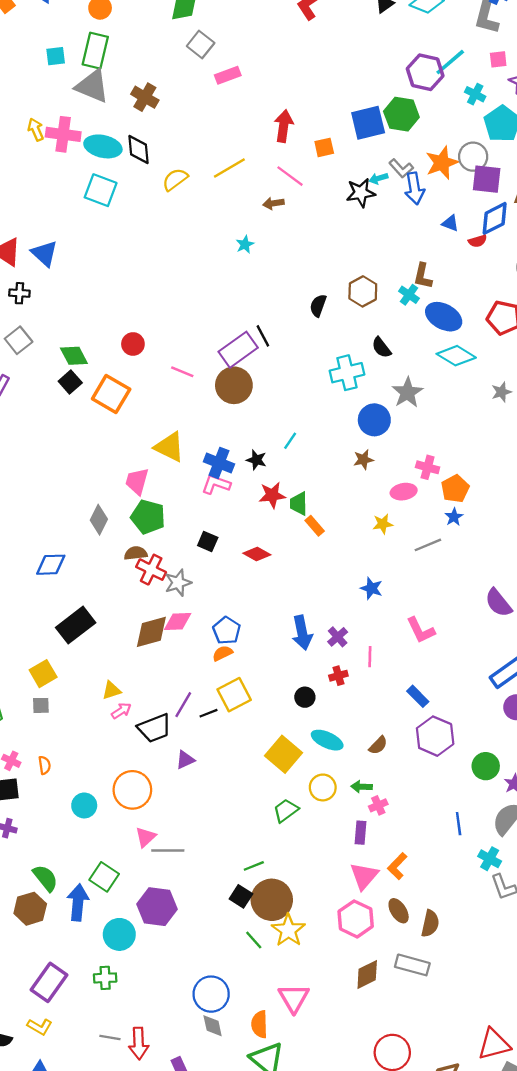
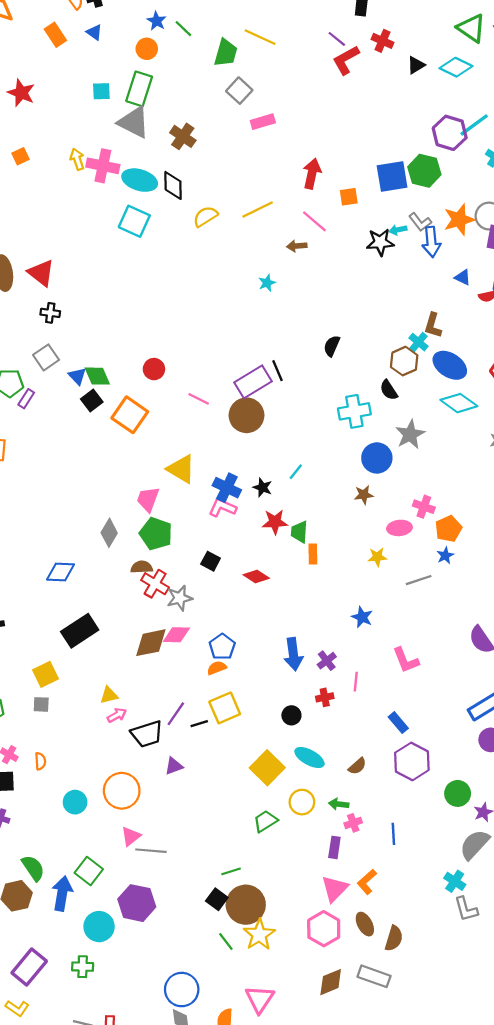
blue triangle: (45, 253) -> (77, 376), moved, size x0.7
brown hexagon: (363, 291) -> (404, 361), moved
orange rectangle: (315, 526) -> (313, 554), turned 36
blue line: (459, 824) -> (393, 834), moved

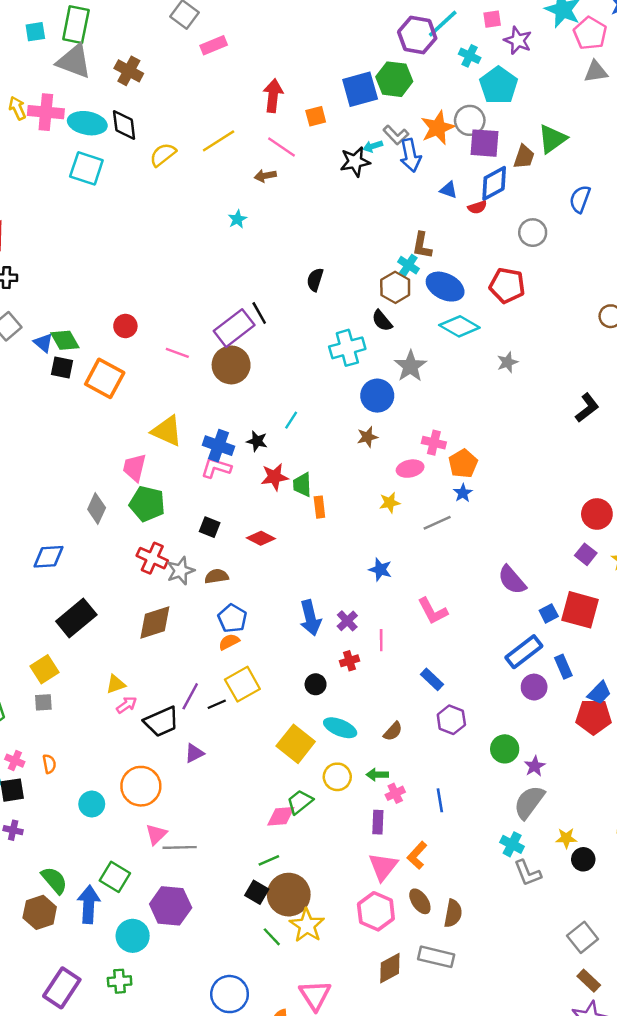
black square: (92, 401) -> (62, 367), turned -35
brown semicircle: (142, 567) -> (217, 576), moved
pink diamond: (176, 635) -> (281, 816), moved
purple hexagon: (412, 761) -> (451, 720), size x0.7

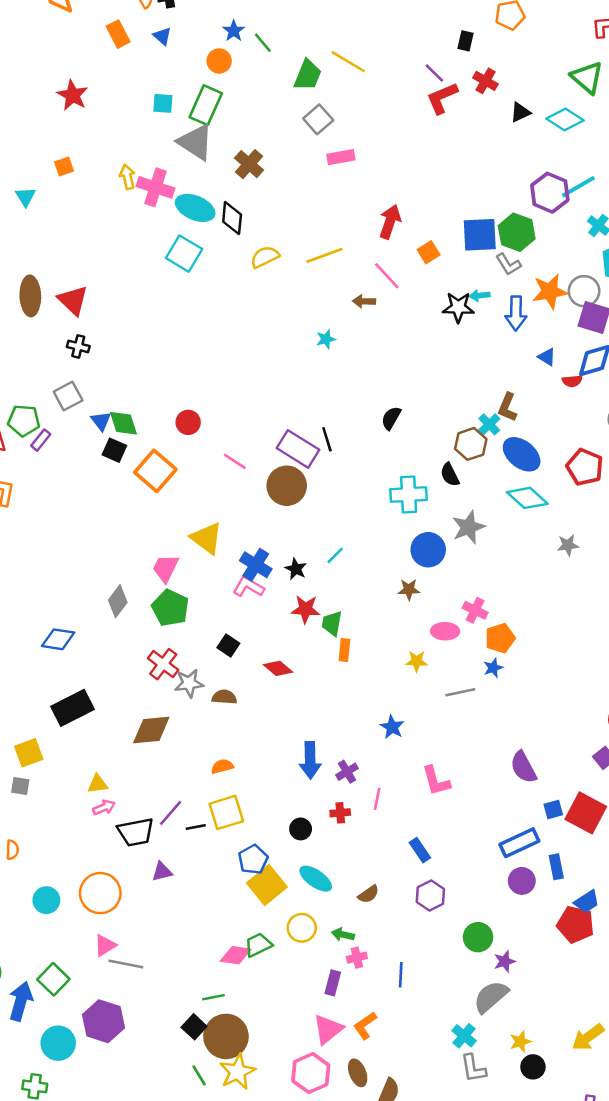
orange square: (316, 116) -> (429, 252), turned -30
gray L-shape: (396, 135) -> (508, 264), moved
purple rectangle: (234, 328) -> (298, 449), turned 57
blue pentagon: (232, 618) -> (253, 859), moved
yellow star: (566, 838) -> (520, 1042), turned -30

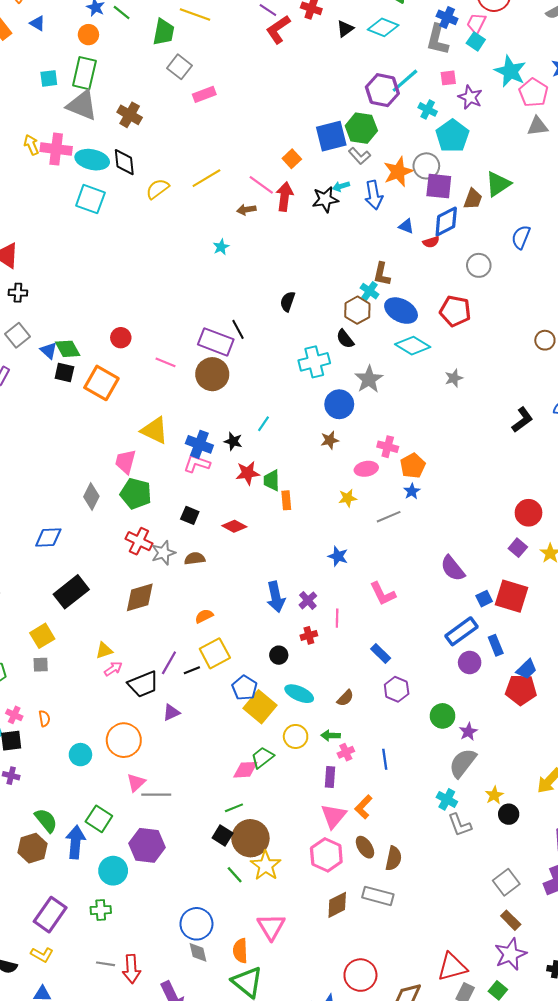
red arrow: (390, 222) -> (285, 197), moved

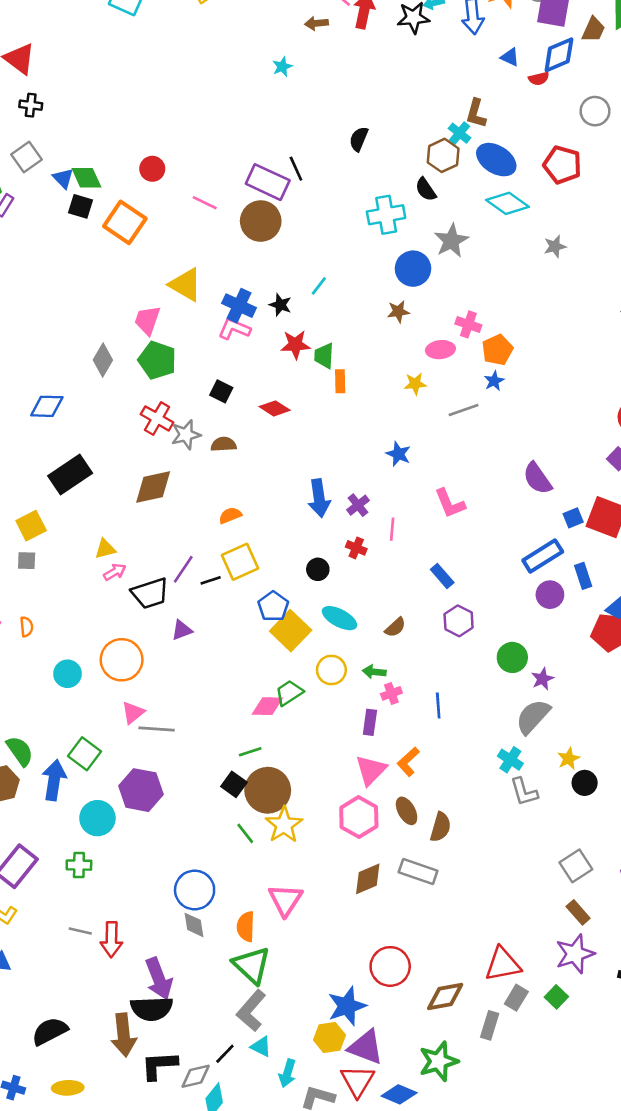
red cross: (309, 635) -> (356, 548), turned 35

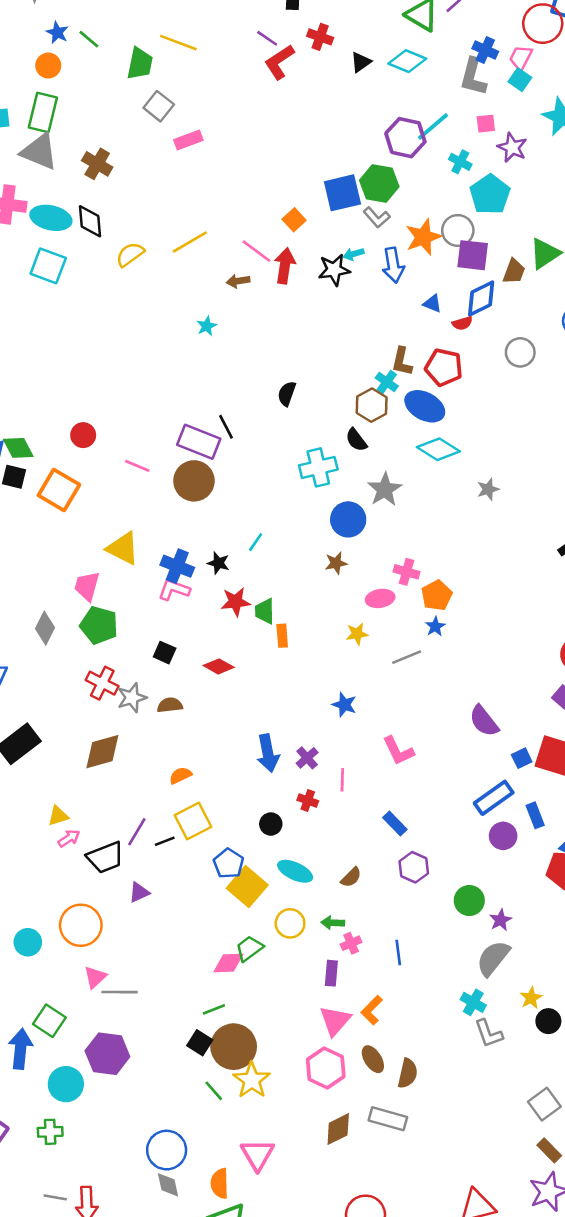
red pentagon: (562, 165) -> (444, 367), moved

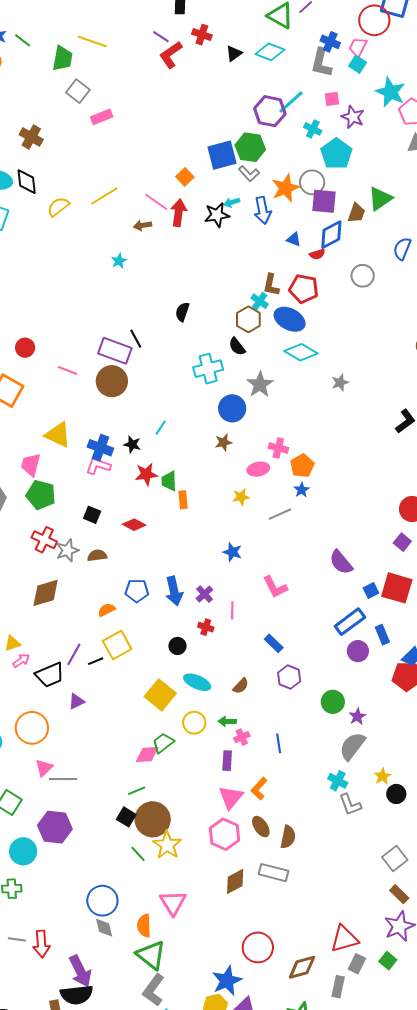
blue pentagon: (229, 863) -> (137, 591), moved, turned -30

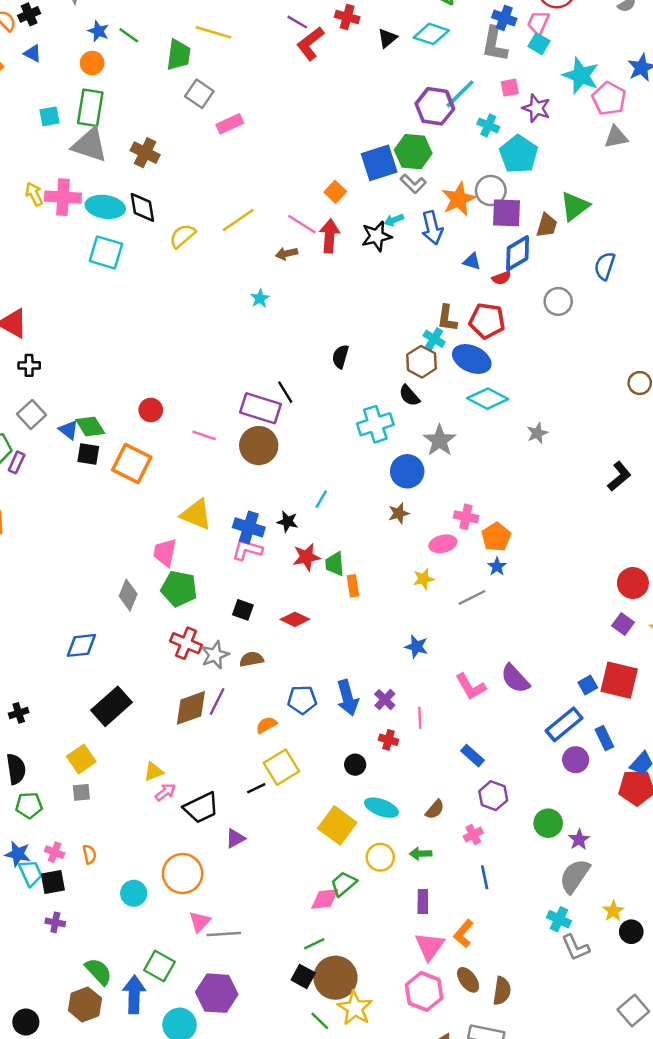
purple semicircle: (341, 562) -> (515, 679), moved
purple line: (74, 654) -> (217, 701), moved
pink cross: (242, 737) -> (473, 835), moved

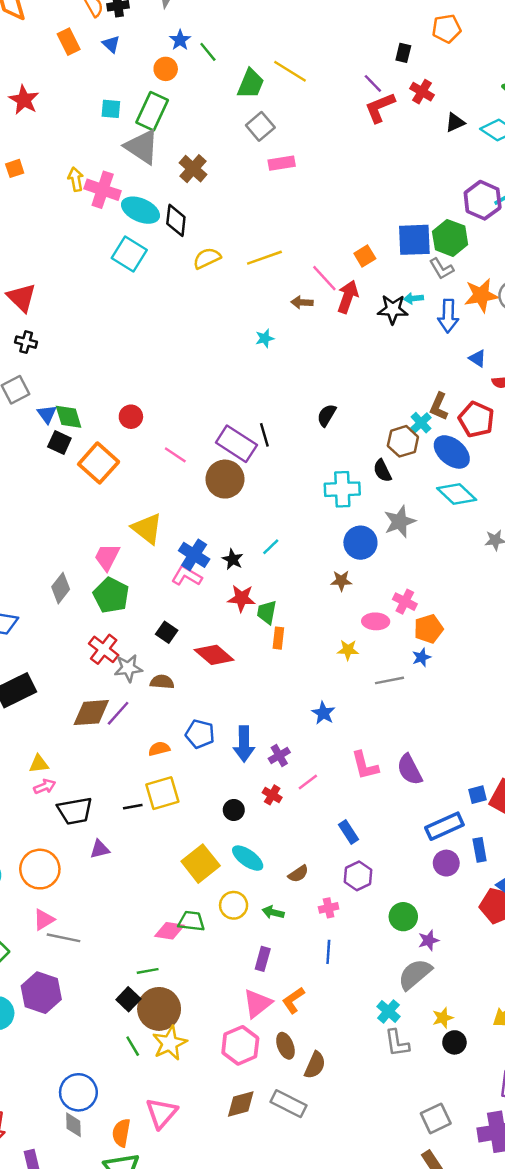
red diamond: (295, 619) -> (214, 655), size x1.4
pink line: (420, 718) -> (308, 782), turned 40
green trapezoid: (344, 884) -> (191, 921), turned 32

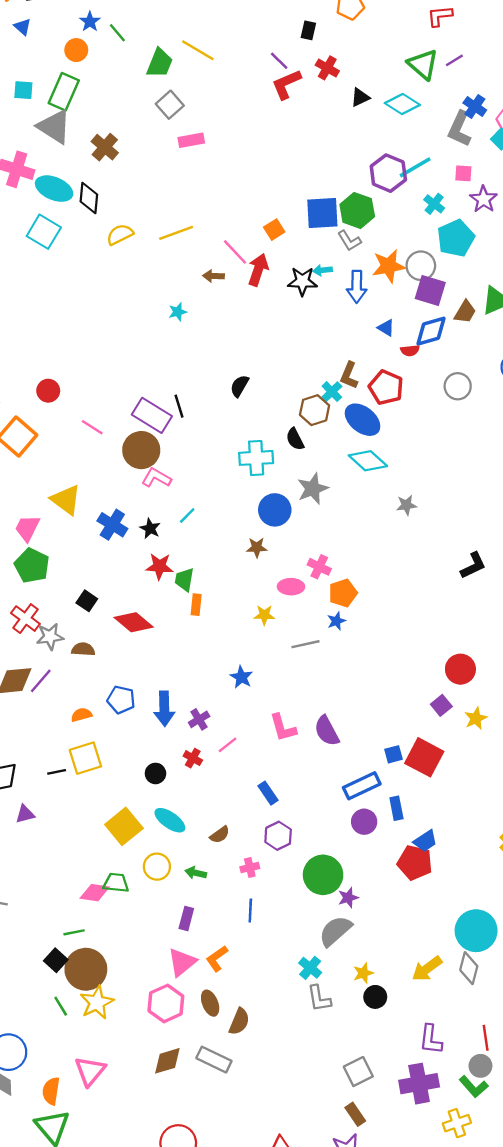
pink L-shape: (187, 576) -> (156, 478), moved
green circle: (403, 917) -> (323, 875), size x1.4

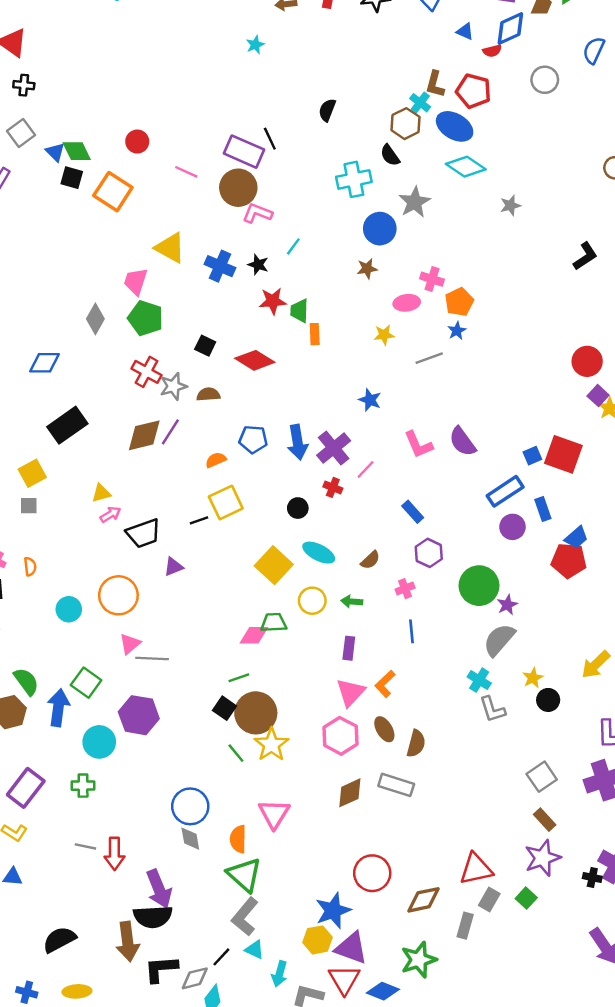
purple square: (441, 705) -> (598, 396), moved
purple cross: (199, 719) -> (334, 448), size x1.6

